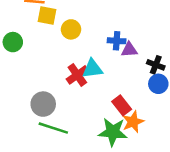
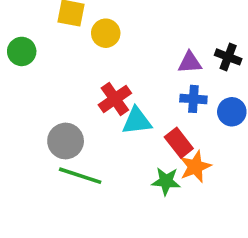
blue cross: (117, 41) -> (193, 99), moved
black cross: (156, 65) -> (228, 57), moved
cyan triangle: (93, 69) -> (137, 121), moved
green star: (113, 132) -> (166, 181), size x0.7

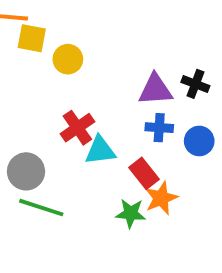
purple triangle: (190, 62) -> (155, 90), size x1.4

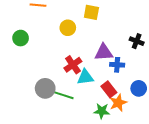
yellow square: (32, 38) -> (91, 12), moved
purple triangle: (155, 90) -> (104, 52), moved
blue circle: (199, 141) -> (139, 88), moved
green line: (41, 208) -> (62, 95), moved

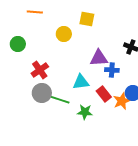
red cross: (73, 65) -> (40, 70), moved
orange star: (118, 103) -> (122, 101), moved
green star: (102, 111) -> (85, 112), moved

